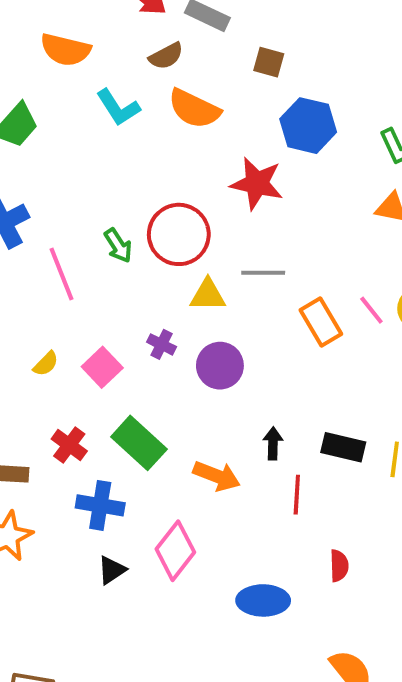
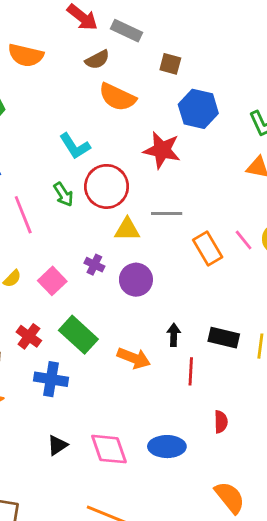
cyan L-shape: (118, 108) -> (75, 146), moved
pink diamond: (175, 551) -> (109, 449), moved, turned -57
black triangle: (112, 570) -> (57, 445), moved

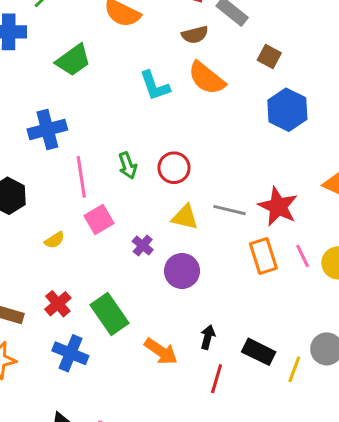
cyan L-shape: (75, 146) -> (155, 86), moved
red star: (162, 150) -> (278, 206), moved
red circle: (107, 186) -> (174, 168), size x0.7
pink square: (52, 281) -> (99, 220), moved

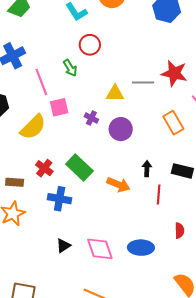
red circle: (174, 168) -> (90, 45), moved
pink square: (99, 220) -> (59, 107), turned 30
yellow semicircle: (55, 240) -> (33, 127), size x2.0
orange rectangle: (263, 256) -> (173, 123), moved

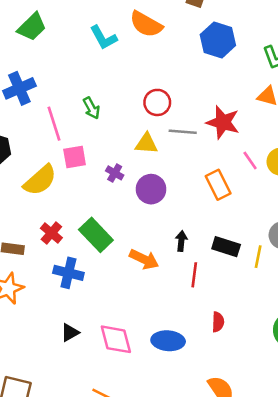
red circle: (90, 45) -> (157, 102), moved

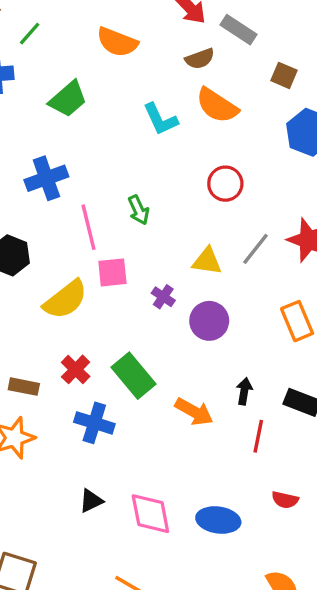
red circle: (157, 102) -> (225, 184), moved
gray line: (183, 132) -> (255, 249), turned -60
red semicircle: (218, 322) -> (285, 500), turned 96

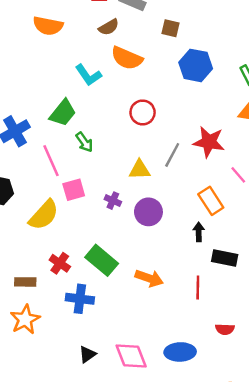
green trapezoid: (68, 99) -> (63, 113), moved
black arrow: (244, 391) -> (199, 232), moved

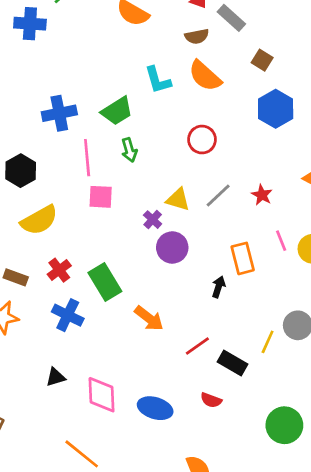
red star: (209, 142) -> (262, 195), size x0.6
purple cross: (113, 201) -> (153, 220), moved
yellow semicircle: (44, 215) -> (39, 220), moved
black rectangle: (225, 258) -> (233, 363), moved
red line: (198, 288) -> (197, 346), turned 35

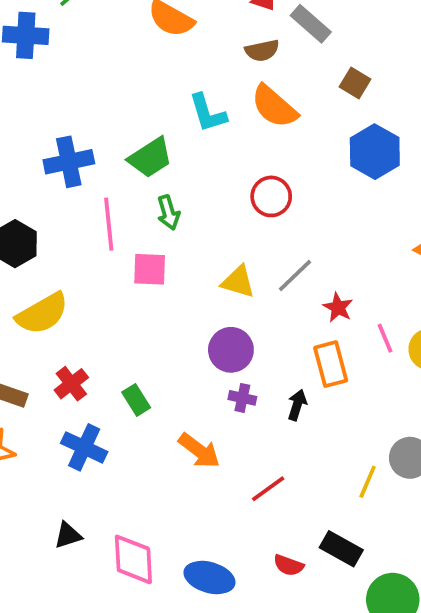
red star: (262, 195) -> (338, 307), moved
pink square: (101, 197) -> (150, 269), moved
purple cross: (153, 220) -> (242, 398), moved, turned -30
green rectangle: (105, 282) -> (136, 400), size x0.6
black rectangle: (233, 363) -> (341, 549), moved

